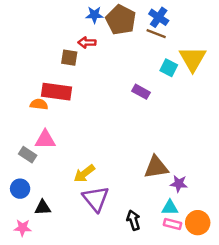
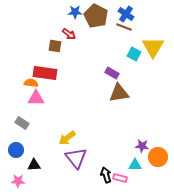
red arrow: (87, 42) -> (69, 34), turned -144
pink triangle: (45, 140) -> (36, 98), moved
brown triangle: (156, 167) -> (119, 93), moved
orange circle: (198, 223) -> (158, 157), moved
pink rectangle: (172, 224) -> (120, 178), moved

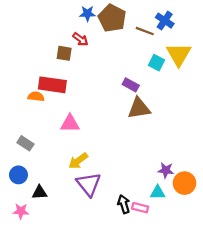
blue cross: (126, 14) -> (165, 21), moved
pink triangle: (36, 98) -> (70, 123), moved

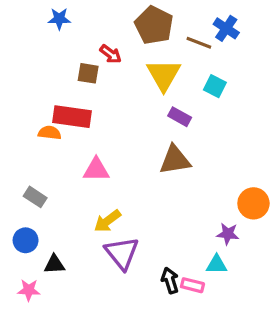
blue star: (87, 14) -> (59, 19), moved
yellow triangle: (179, 54) -> (164, 75), moved
brown triangle: (139, 108) -> (175, 160), moved
orange circle: (185, 183) -> (253, 203), moved

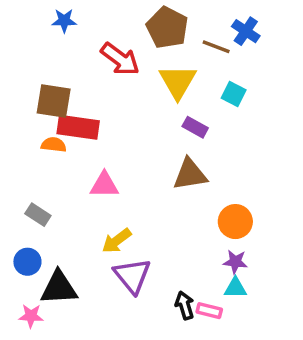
red arrow: (111, 54) -> (120, 59), size x1.6
brown square: (88, 73) -> (54, 101), moved, size x1.5
orange circle: (253, 203) -> (235, 222), moved
purple star: (228, 234) -> (235, 262), moved
black triangle: (54, 264) -> (59, 288), size x1.6

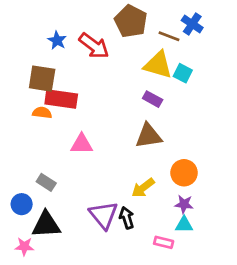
blue star: (64, 21) -> (57, 40), moved, turned 30
yellow triangle: (178, 82) -> (158, 65), moved, turned -44
gray rectangle: (38, 215) -> (46, 182), moved
yellow arrow: (117, 241) -> (143, 188), moved
black arrow: (185, 305) -> (127, 218), moved

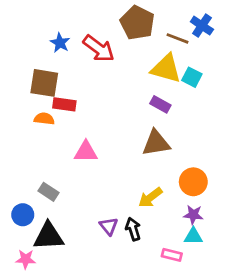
red rectangle: (61, 99) -> (64, 104), size x0.7
purple triangle: (103, 215) -> (109, 226), size x0.6

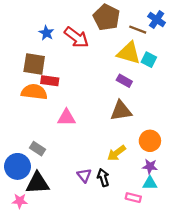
orange semicircle: (44, 119) -> (34, 92), size x1.6
blue circle: (23, 215) -> (17, 166), size x1.5

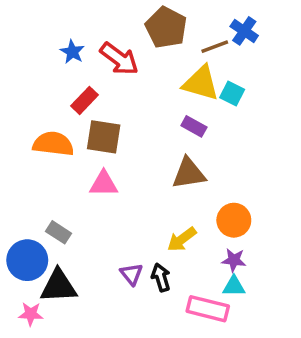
brown line: (138, 30) -> (215, 47), turned -42
brown square: (34, 64) -> (104, 137), moved
red rectangle: (50, 81) -> (85, 100), moved, turned -54
pink rectangle: (133, 198) -> (208, 309), size x1.6

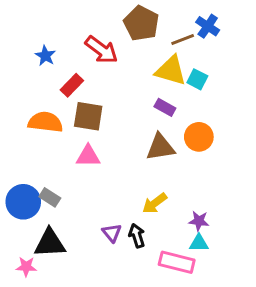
blue star: (72, 52) -> (45, 56), moved
orange circle: (234, 220) -> (199, 137), moved
blue circle: (27, 260) -> (23, 202), moved

